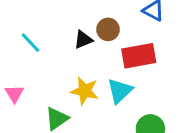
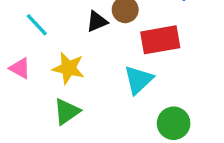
yellow star: (85, 91) -> (68, 68), moved
pink triangle: (14, 94) -> (20, 68), moved, turned -30

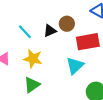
cyan line: (37, 25) -> (25, 32), moved

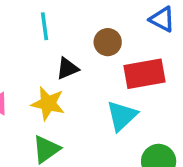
black triangle: (50, 31) -> (67, 68), moved
cyan line: (25, 32) -> (45, 26), moved, turned 35

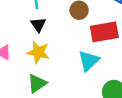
black triangle: (67, 68) -> (38, 25), moved, turned -42

